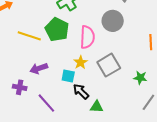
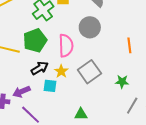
green pentagon: (57, 30) -> (35, 40), turned 30
purple arrow: (39, 68) -> (21, 92), moved
black arrow: (81, 91) -> (40, 68), moved, turned 108

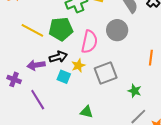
purple arrow: (21, 92) -> (36, 65), moved

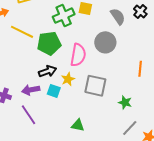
yellow line: (32, 30) -> (22, 32), moved
purple arrow: (36, 65) -> (31, 90), moved
gray square: (106, 73) -> (95, 86), turned 35

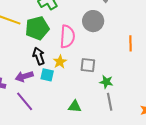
black arrow: (48, 71) -> (39, 56), turned -84
gray square: (95, 86) -> (88, 65), size x0.7
green star: (125, 102) -> (106, 82), moved
gray line: (130, 128) -> (110, 102), moved, turned -48

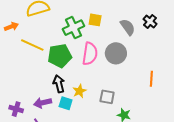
pink semicircle: (67, 37) -> (90, 54), moved

